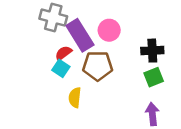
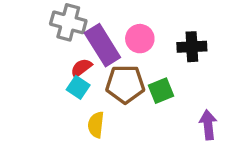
black cross: (152, 51) -> (192, 47), moved
green square: (154, 77) -> (161, 91), moved
purple arrow: (152, 114) -> (208, 125), moved

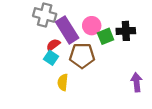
green square: (161, 91) -> (106, 36), moved

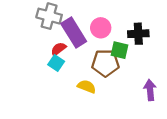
green square: (106, 36) -> (119, 50), moved, turned 35
brown pentagon: (82, 56) -> (105, 63), moved
yellow semicircle: (63, 82) -> (87, 86), moved, turned 105

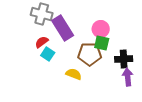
pink circle: (101, 28) -> (101, 29), moved
black cross: (138, 34) -> (124, 59), moved
red semicircle: (58, 49) -> (42, 42), moved

